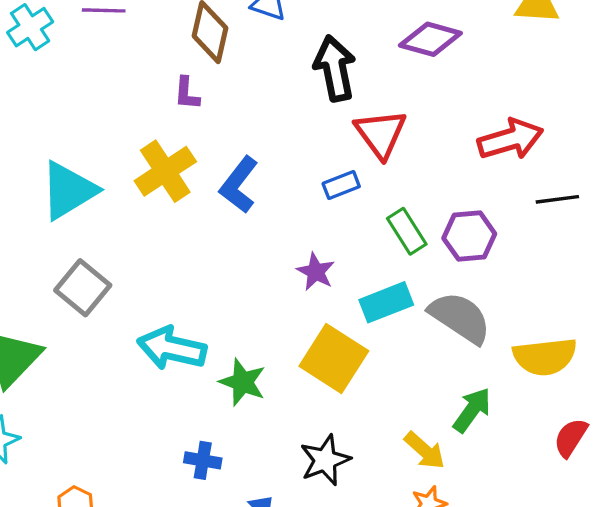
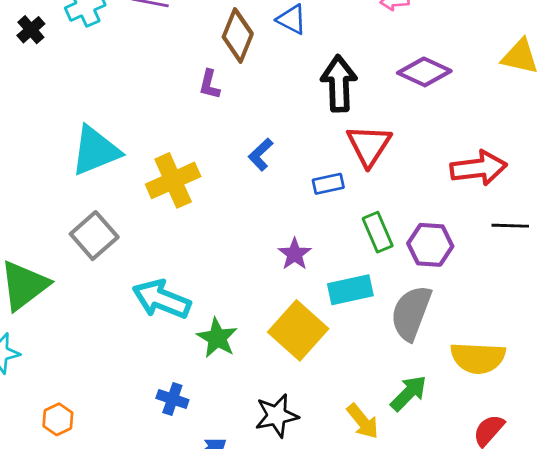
yellow cross: (165, 171) -> (173, 180), moved
blue L-shape: (239, 185) -> (261, 155), moved, size x0.7
gray semicircle: (460, 318) -> (411, 313), turned -112

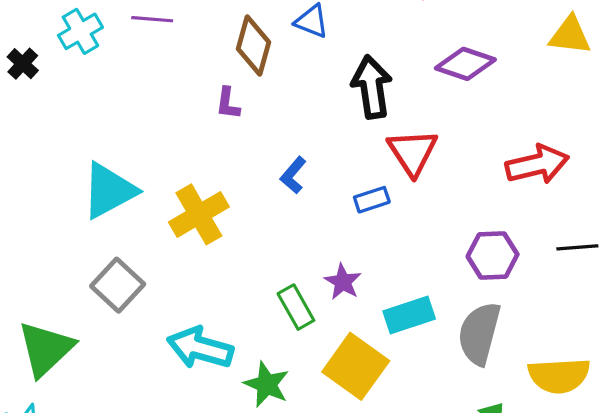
black line: (510, 226) -> (577, 247), moved
green rectangle: (378, 232) -> (296, 307), moved

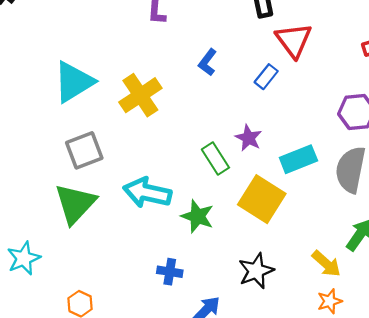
blue rectangle: (372, 200) -> (266, 77), turned -30
gray square: (118, 285) -> (84, 150), turned 30
green triangle: (46, 349) -> (75, 204), moved

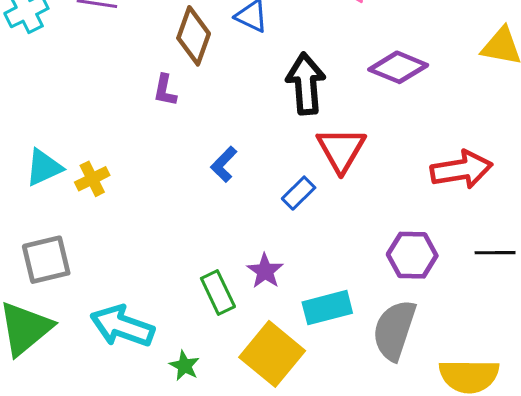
cyan triangle: (74, 82) -> (44, 167), size x0.7
yellow cross: (140, 95) -> (92, 179), moved, size x0.6
green star: (197, 216) -> (184, 366), size x0.7

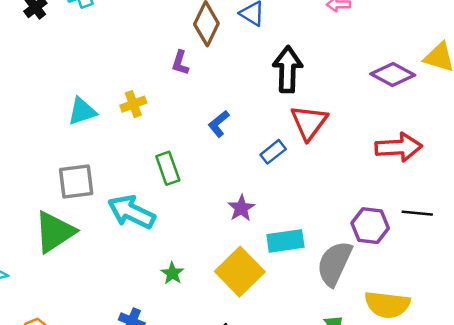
purple diamond: (398, 67) -> (393, 74), moved
yellow cross: (92, 179) -> (133, 104), moved
purple hexagon: (412, 255) -> (370, 226), moved
green rectangle: (218, 292) -> (168, 168), moved
cyan arrow: (122, 326) -> (131, 212), moved

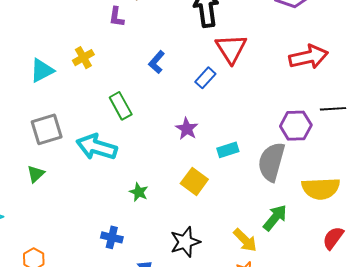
green triangle: (55, 232) -> (36, 174), size x0.5
cyan rectangle: (285, 241) -> (228, 150), size x0.7
yellow square: (240, 272) -> (194, 181), size x0.7

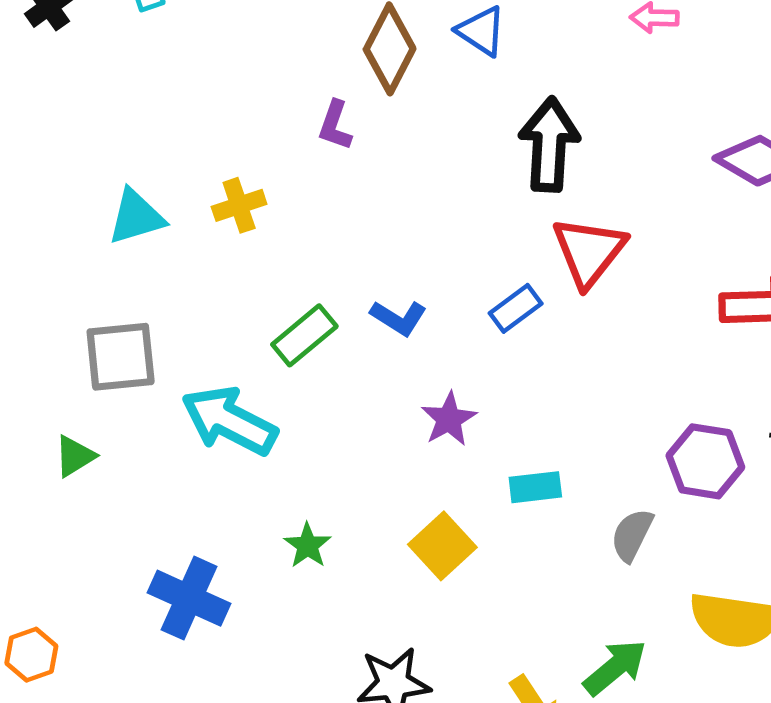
blue L-shape: (157, 62) -> (399, 318), moved, turned -110
green rectangle: (121, 106) -> (304, 335), turned 68
gray semicircle: (271, 162) -> (632, 535), size x0.6
blue cross: (112, 237) -> (189, 598), moved, size x1.5

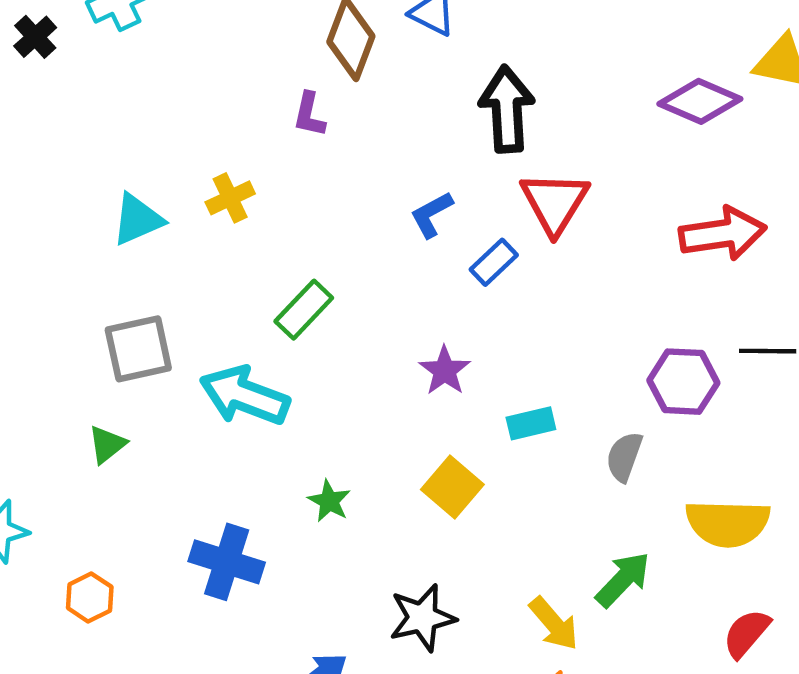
blue L-shape: (399, 318) -> (431, 215), moved, turned 126
orange hexagon: (31, 655) -> (90, 597), moved

